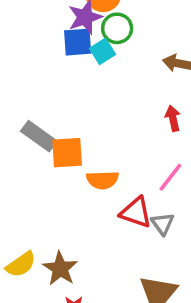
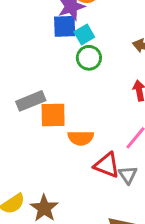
green circle: (117, 28) -> (89, 58), moved
gray rectangle: (39, 136) -> (31, 101), turned -60

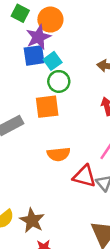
orange square: (53, 115) -> (47, 107), moved

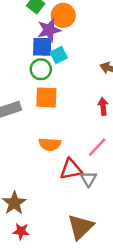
green circle: (59, 81) -> (41, 69), moved
red triangle: (84, 176) -> (71, 169), turned -35

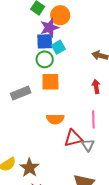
pink line: (97, 147) -> (93, 119), turned -42

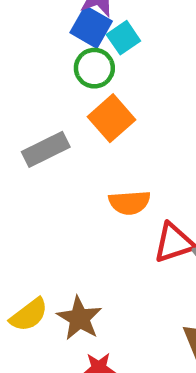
blue square: (45, 41) -> (91, 27), turned 36
orange square: (50, 82) -> (112, 118), turned -36

